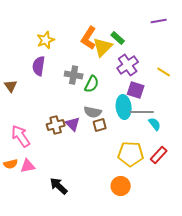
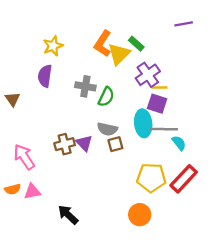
yellow line: (164, 72) -> (159, 88), moved, turned -32
red rectangle: (159, 155) -> (184, 179), size x1.4

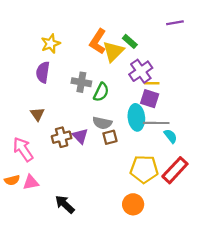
brown triangle: (13, 99) -> (37, 114), moved

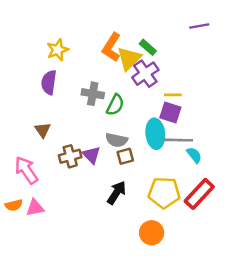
purple cross: (141, 71) -> (145, 74), moved
black arrow: (65, 204) -> (117, 193), moved, turned 80

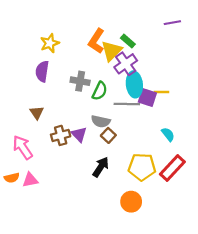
yellow line: (173, 95) -> (162, 92), moved
cyan ellipse: (155, 134) -> (134, 84), moved
gray line: (178, 140) -> (127, 104), moved
brown square: (125, 156) -> (108, 135), turned -32

